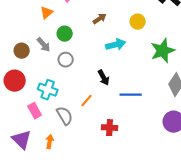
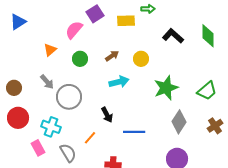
brown arrow: (100, 19) -> (112, 56), moved
green circle: (65, 34) -> (80, 59), moved
brown circle: (22, 51) -> (14, 88), moved
gray circle: (66, 60) -> (69, 97), size x1.6

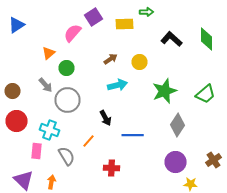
green circle: (80, 59) -> (66, 68), moved
brown cross: (215, 126) -> (214, 160), moved
pink rectangle: (38, 148) -> (36, 151), turned 35

